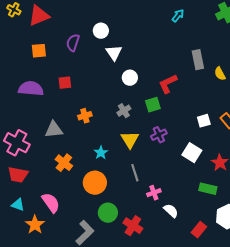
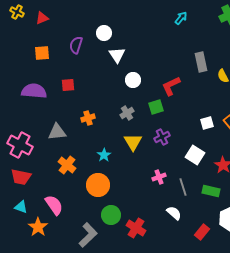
red triangle: (39, 16) -> (42, 18), size x0.6
gray line: (135, 173) -> (183, 187), moved
pink cross: (154, 193) -> (159, 177), moved

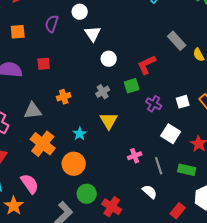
gray rectangle: (201, 62) -> (177, 41), turned -30
purple cross: (162, 137) -> (154, 104), moved, turned -35
orange cross: (67, 165) -> (43, 144), size x1.4

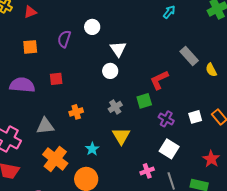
white triangle: (93, 34) -> (118, 49), moved
white circle: (109, 59) -> (110, 71), moved
white square: (171, 134) -> (169, 149), moved

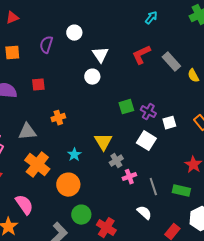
red L-shape: (159, 80) -> (141, 55), moved
gray cross: (115, 107) -> (116, 161), moved
white square: (195, 117) -> (169, 123), moved
purple cross: (166, 119) -> (148, 112), moved
white square: (169, 149) -> (146, 141), moved

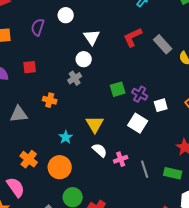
orange cross: (58, 118) -> (50, 100), turned 32
gray cross: (116, 161) -> (75, 78), moved
orange cross: (37, 165) -> (29, 159), moved, size x0.7
white semicircle: (144, 213) -> (100, 150), moved

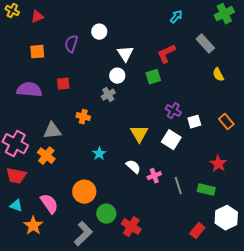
gray rectangle: (163, 44) -> (205, 44), moved
green square: (118, 89) -> (153, 77), moved
yellow triangle: (95, 124) -> (139, 134), moved
orange cross: (29, 159) -> (46, 156), moved
orange circle: (60, 167) -> (84, 192), moved

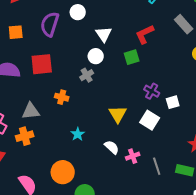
purple semicircle: (71, 44) -> (50, 24), size x1.4
red square: (63, 84) -> (42, 64), size x1.6
orange cross: (46, 156) -> (25, 136), turned 36

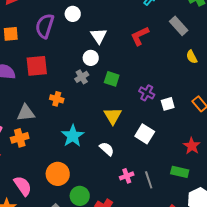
green square: (132, 57) -> (112, 79), moved, turned 35
white square: (150, 120) -> (145, 134), moved
cyan star: (78, 134) -> (73, 136), size x1.6
pink cross: (133, 156) -> (127, 176), moved
gray line: (157, 166) -> (149, 180), moved

